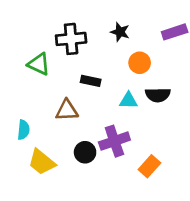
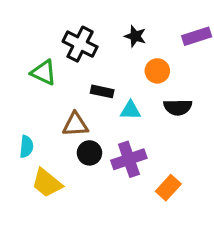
black cross: (71, 39) -> (80, 44), turned 32
cyan triangle: (128, 100) -> (130, 110), moved
black circle: (85, 152) -> (89, 153), moved

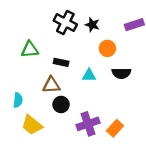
black cross: (80, 44) -> (65, 23), moved
green triangle: (44, 72) -> (30, 49), turned -30
black rectangle: (102, 91) -> (61, 62), moved
purple cross: (129, 159) -> (88, 124), moved

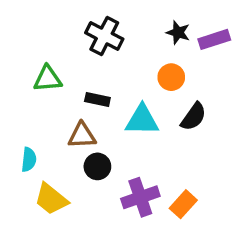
black star: (92, 25) -> (178, 33), moved
black semicircle: (121, 73) -> (194, 117), turned -54
cyan triangle: (89, 75) -> (142, 120), size x1.5

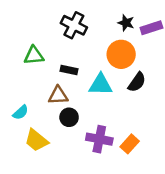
orange circle: (171, 77) -> (121, 54), size x1.5
cyan semicircle: (29, 160) -> (21, 112), turned 42
purple cross: (140, 197) -> (99, 139), turned 30

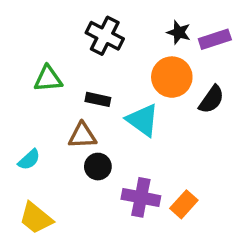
black semicircle: (137, 82) -> (211, 99), moved
cyan triangle: (101, 85) -> (143, 120), turned 35
yellow trapezoid: (36, 140) -> (36, 218), moved

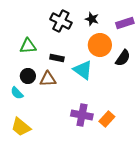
black star: (179, 32) -> (92, 19), moved
cyan semicircle: (29, 160) -> (17, 93), turned 88
black circle: (98, 167) -> (28, 76), moved

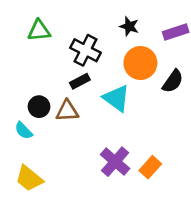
black cross: (61, 21) -> (85, 50), moved
green triangle: (28, 46) -> (39, 31), moved
black rectangle: (57, 58) -> (80, 81), turned -40
purple cross: (82, 115) -> (115, 162), turned 30

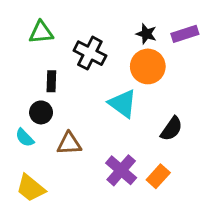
black star: (129, 26) -> (146, 34), moved
black rectangle: (80, 81) -> (51, 81), moved, turned -60
black semicircle: (173, 81) -> (172, 129), moved
brown triangle: (67, 111) -> (69, 144), moved

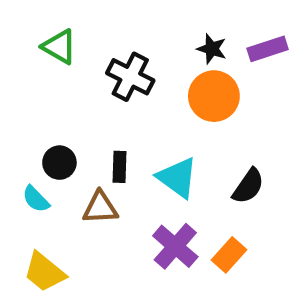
green triangle: (41, 32) -> (59, 47), turned 35
black rectangle: (51, 81) -> (120, 167), moved
cyan triangle: (123, 104) -> (177, 178), moved

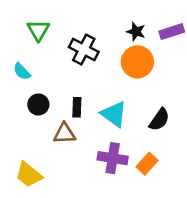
green triangle: (59, 47) -> (38, 30), turned 30
cyan semicircle: (36, 199) -> (22, 71), moved
purple cross: (175, 246) -> (113, 158), turned -32

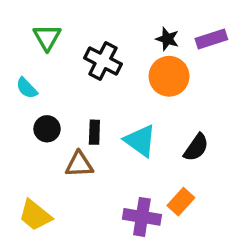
purple cross: (113, 158) -> (142, 217), moved

